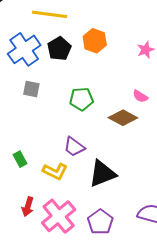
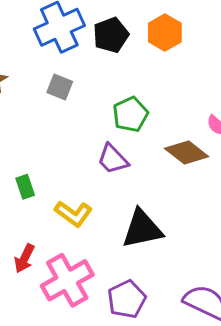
green pentagon: (81, 99) -> (130, 114), turned -30
purple trapezoid: (74, 147) -> (113, 159), moved

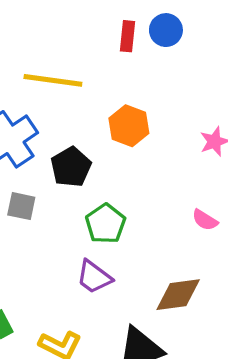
black pentagon: (111, 35) -> (71, 167), moved
brown diamond: (187, 152) -> (178, 295), moved, turned -36

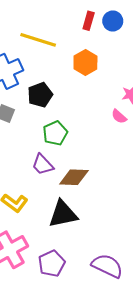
orange hexagon: (129, 126) -> (85, 63), moved
pink semicircle: (205, 220) -> (119, 116), moved
brown diamond: (178, 295) -> (74, 177), moved

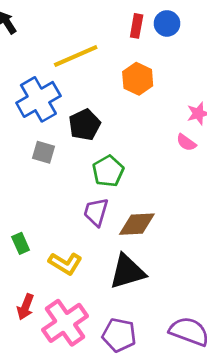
yellow line: (38, 40) -> (76, 56), turned -36
purple trapezoid: (43, 165) -> (96, 212), turned 65
purple pentagon: (52, 263) -> (119, 335), turned -30

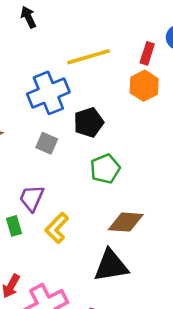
red rectangle: (137, 26) -> (147, 53), moved
purple trapezoid: (96, 212) -> (32, 198), moved
yellow L-shape: (65, 263) -> (57, 228), moved, turned 96

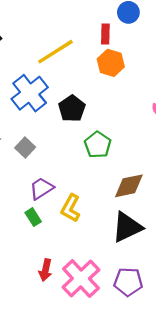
gray square: (47, 143) -> (25, 147), moved, turned 36
purple trapezoid: (32, 198) -> (41, 188), turned 50

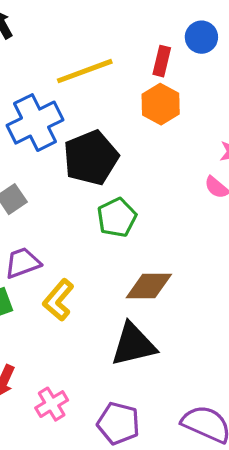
black pentagon: (72, 109) -> (91, 158), size x1.4
pink cross: (81, 279) -> (52, 404), size x0.6

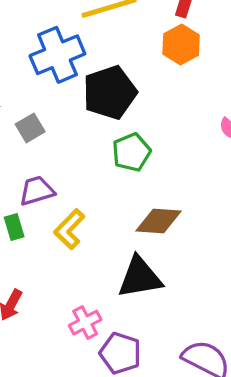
pink cross: (52, 404) -> (85, 323), moved

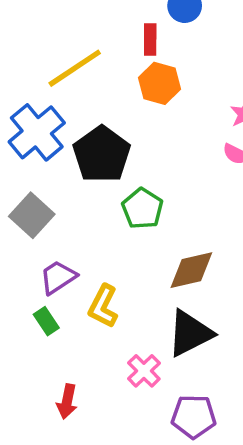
gray square: (30, 128) -> (32, 215), size x1.4
pink cross: (85, 323) -> (144, 371), moved

